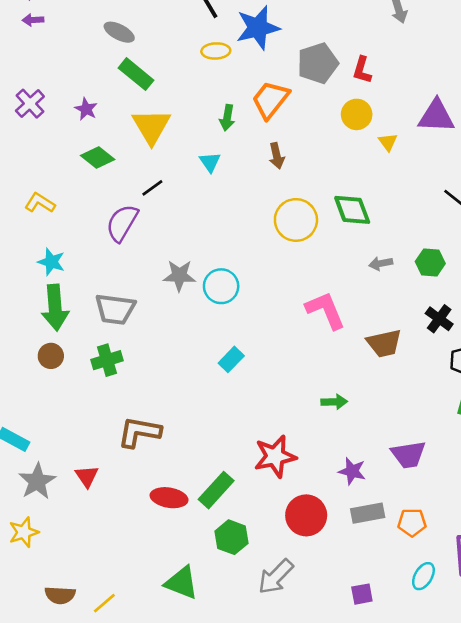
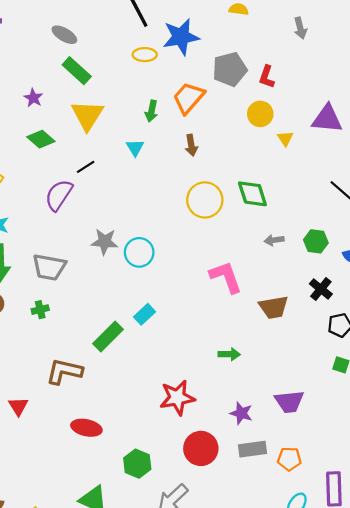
green cross: (107, 360) -> (40, 310), size x0.7
green rectangle: (216, 490) -> (108, 336), moved

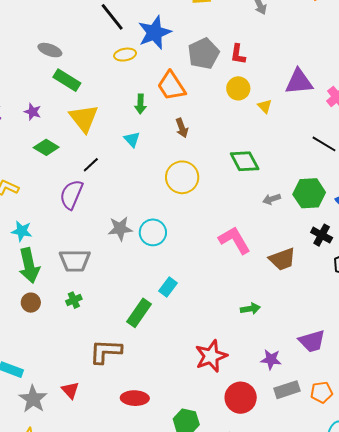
orange trapezoid: (189, 98) -> (171, 86), turned -64
yellow circle: (205, 200) -> (182, 177), moved
green hexagon: (316, 241) -> (309, 193), size x1.4

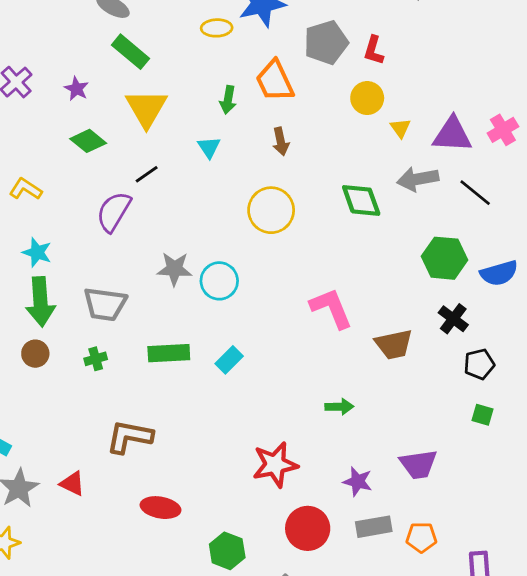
purple triangle: (299, 82) -> (452, 135), moved
gray arrow: (272, 199) -> (418, 179), moved, size x1.6
green rectangle: (139, 313) -> (169, 353), moved, turned 44
red triangle: (70, 390) -> (72, 484), turned -30

